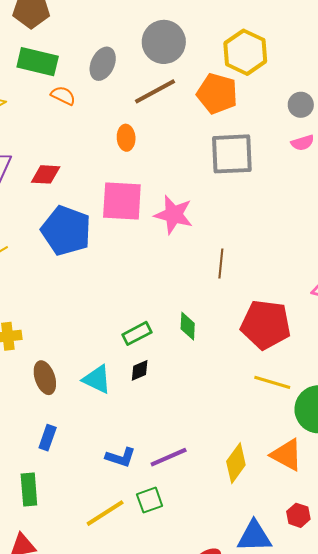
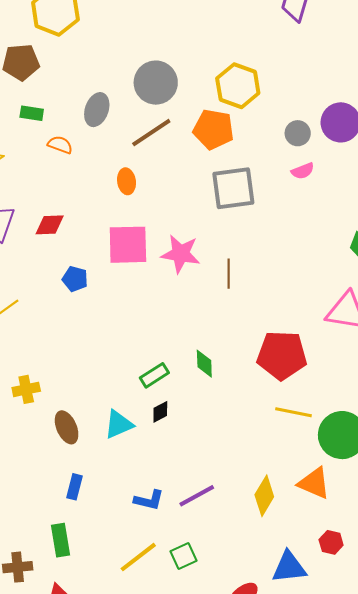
green rectangle: (38, 62) -> (32, 113), size x0.6
blue pentagon: (66, 231) -> (75, 279), size x0.5
brown line: (221, 264) -> (229, 274), moved
cyan triangle: (97, 379) -> (119, 424), turned -44
green square: (150, 500) -> (184, 556), moved

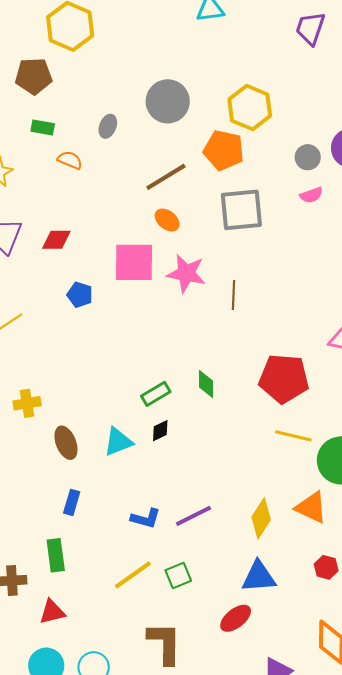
gray ellipse: (97, 110) -> (108, 126), size x0.7
brown line: (151, 133) -> (166, 177), moved
orange ellipse: (127, 181) -> (167, 220), moved, turned -45
blue triangle: (289, 567) -> (259, 577), moved

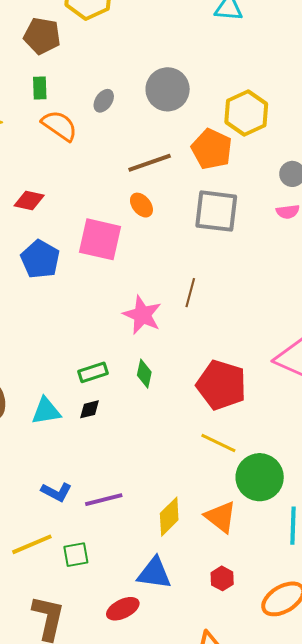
green rectangle: (43, 127) -> (40, 88), turned 65
orange semicircle: (70, 160) -> (59, 126), size x1.5
pink star: (186, 273) -> (142, 315), moved
blue pentagon: (80, 295) -> (40, 259), size x1.5

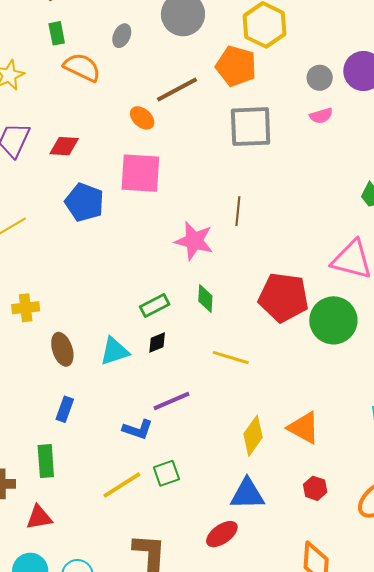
orange ellipse: (141, 205) -> (142, 118), moved
yellow line: (218, 443) -> (231, 358), moved
green circle: (260, 477) -> (333, 320), moved
purple line: (104, 500) -> (172, 401), moved
green square: (76, 555) -> (166, 473), moved

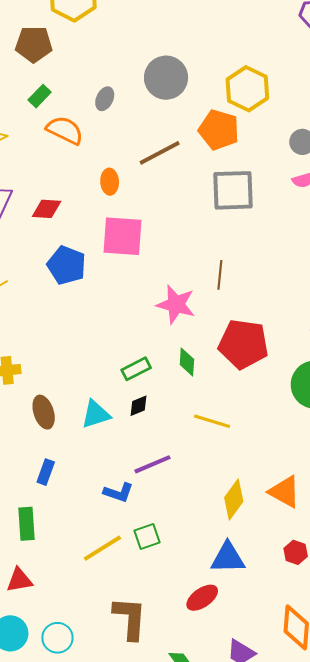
green rectangle: (57, 33) -> (40, 96), turned 55
orange ellipse: (142, 118) -> (110, 182), moved, turned 45
red pentagon: (283, 297) -> (243, 344), moved

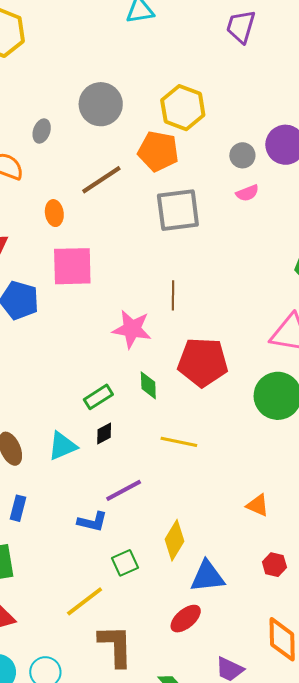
orange triangle: (285, 492) -> (258, 505), size x0.7
yellow diamond: (234, 500) -> (174, 540), moved
yellow line: (102, 548) -> (85, 601), moved

